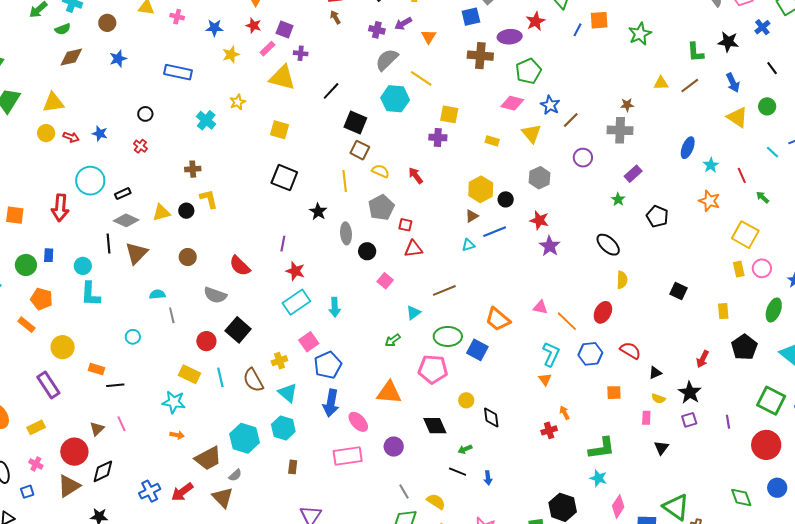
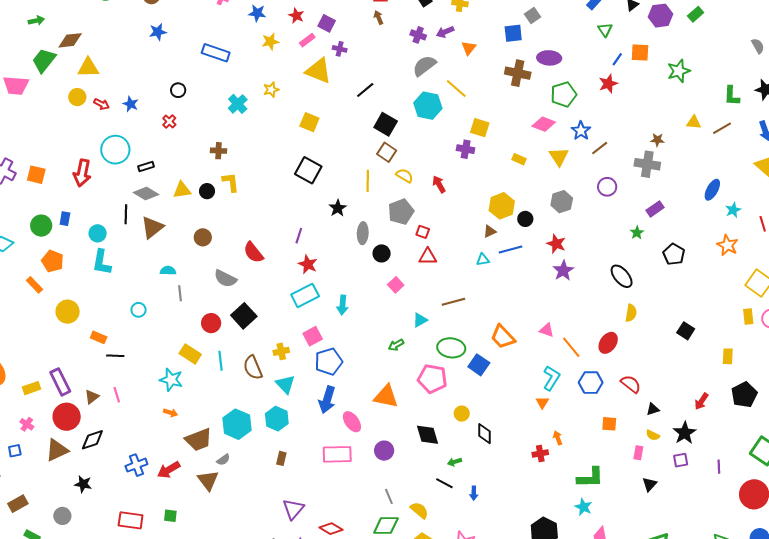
red star: (536, 21) -> (608, 84), moved
brown diamond: (71, 57) -> (70, 40), moved
purple rectangle: (48, 385) -> (60, 382), moved

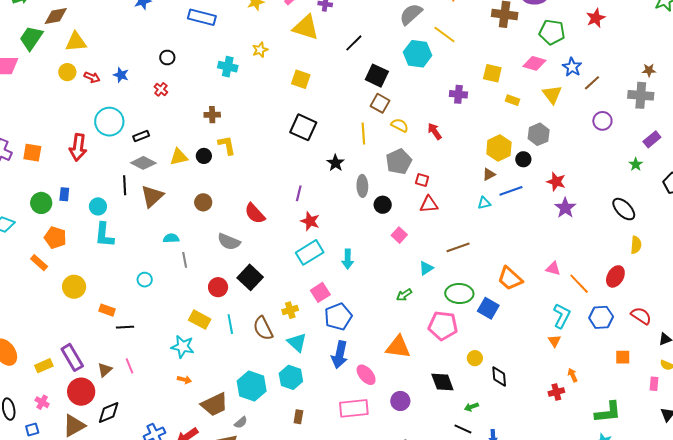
green pentagon: (564, 94) -> (552, 32), turned 30
cyan cross: (238, 104) -> (228, 67), turned -30
yellow square: (480, 128) -> (492, 73), moved
gray hexagon: (562, 202) -> (539, 134), moved

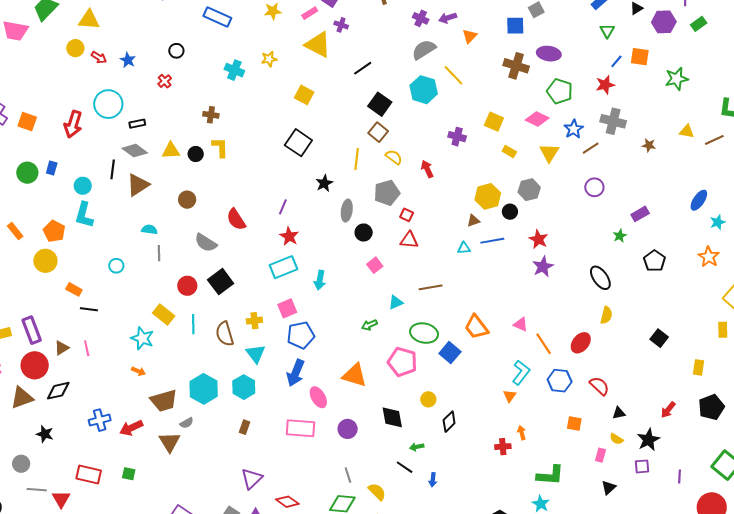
gray cross: (641, 95) -> (613, 121), moved
orange pentagon: (55, 238) -> (54, 231), moved
black diamond: (499, 376) -> (449, 422), turned 40

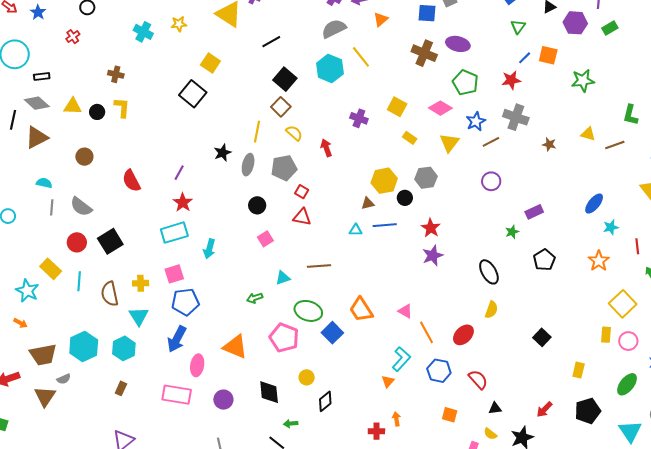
black square: (298, 143) -> (193, 94), moved
gray ellipse: (347, 211) -> (248, 165), moved
gray semicircle: (206, 243) -> (81, 207), moved
pink ellipse: (318, 397) -> (197, 365), turned 35

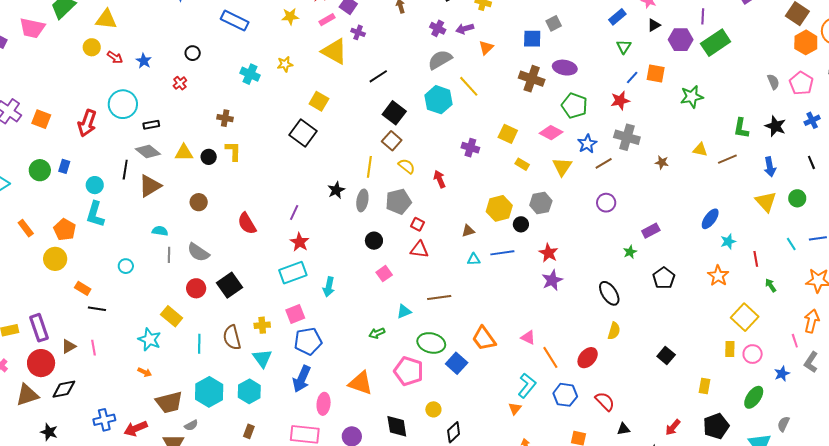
green rectangle: (610, 28) -> (716, 43), size x1.8
brown triangle: (368, 203) -> (468, 231), moved
cyan line: (79, 281) -> (199, 344), moved

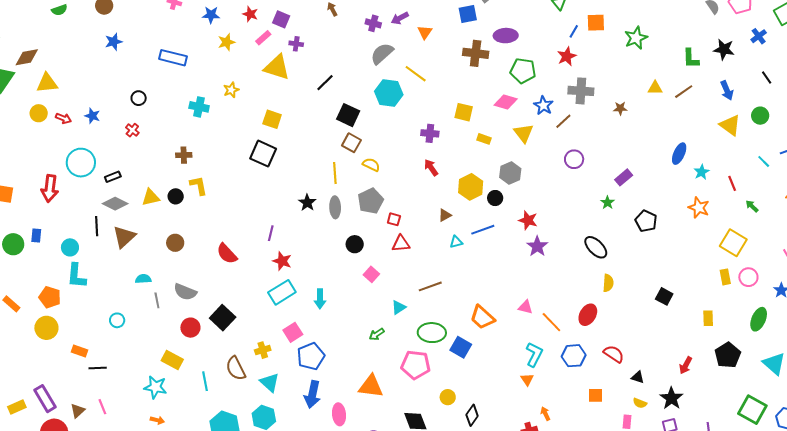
red arrow: (440, 179) -> (431, 167), moved
black triangle: (623, 429) -> (638, 377), turned 40

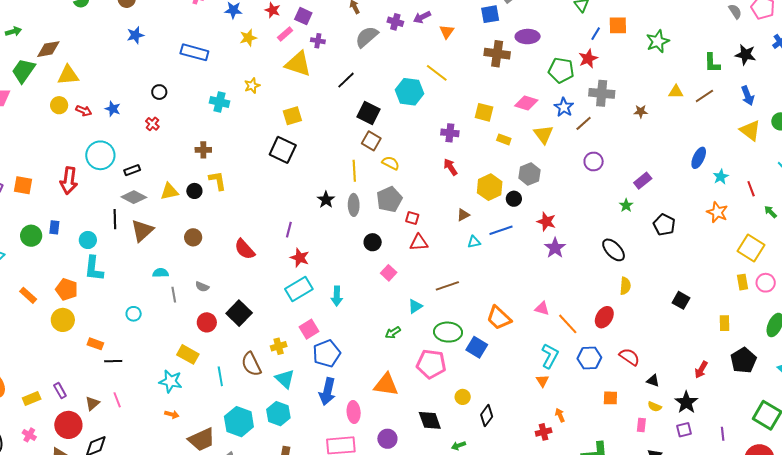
gray semicircle: (382, 54) -> (367, 37), moved
green pentagon: (523, 71) -> (561, 70), moved
yellow square: (272, 119) -> (292, 116), turned -36
gray semicircle: (185, 292) -> (202, 287), size x0.6
purple rectangle: (45, 399) -> (60, 391), size x0.6

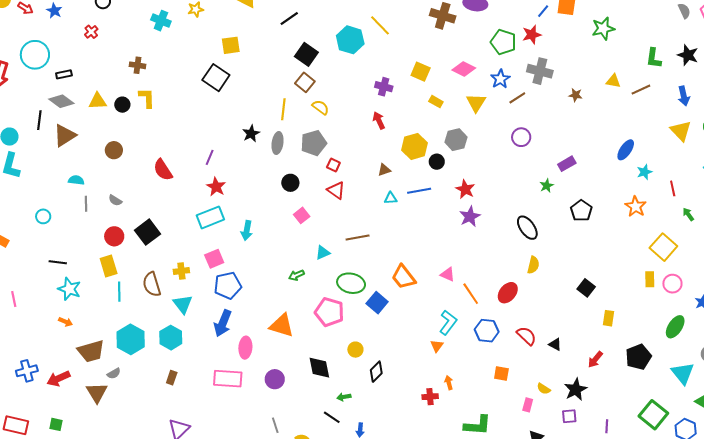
red triangle: (419, 243) -> (336, 190), turned 30
yellow rectangle: (725, 323) -> (609, 318), moved
yellow rectangle: (188, 354) -> (109, 266), moved, turned 35
black line: (113, 361) -> (58, 262), moved
black triangle: (653, 381) -> (555, 344), moved

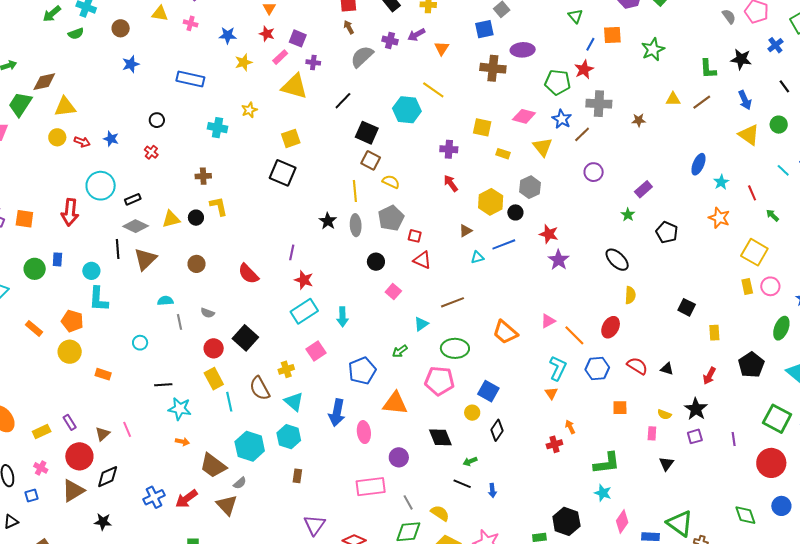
pink triangle: (448, 274) -> (548, 321), turned -42
blue pentagon: (228, 286) -> (362, 371), moved
blue square: (377, 303) -> (488, 391), moved
brown trapezoid: (91, 351) -> (213, 466), turned 64
pink rectangle: (228, 379) -> (371, 487), moved

